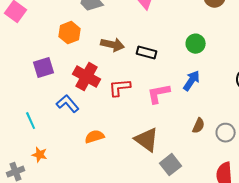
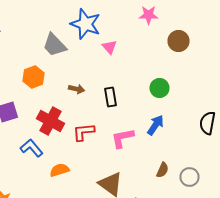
brown arrow: (113, 45) -> (76, 89), size x0.7
black rectangle: (147, 53) -> (110, 97), turned 66
orange semicircle: (95, 137) -> (60, 170), moved

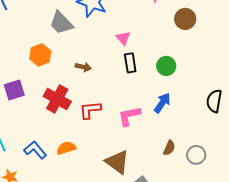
pink triangle: (110, 47) -> (123, 38), moved
black rectangle: (110, 97) -> (130, 63), moved
blue L-shape: (32, 148) -> (35, 150), moved

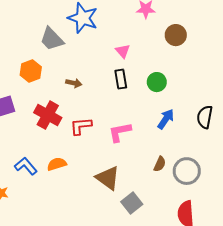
pink triangle: (123, 38) -> (123, 51), moved
blue arrow: (162, 103) -> (166, 119), moved
gray circle: (196, 155) -> (187, 171), size x1.4

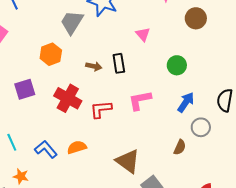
gray trapezoid: (52, 39) -> (72, 22), turned 76
black rectangle: (121, 79) -> (119, 63), moved
pink L-shape: (120, 132) -> (140, 100), moved
gray circle: (187, 171) -> (201, 127), moved, size x0.7

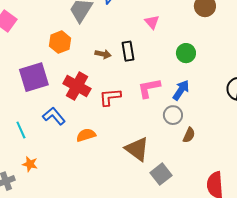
purple square: (25, 89) -> (34, 77), size x1.4
blue arrow: (186, 102) -> (181, 90), moved
gray circle: (201, 127) -> (173, 115), moved
blue L-shape: (46, 149) -> (54, 116), moved

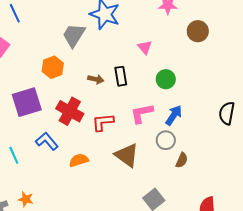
green circle: (186, 53) -> (166, 79), moved
brown triangle: (137, 149) -> (127, 155), moved
orange star: (30, 164) -> (26, 199), moved

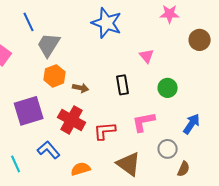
blue line: (15, 13) -> (29, 22), moved
gray trapezoid: (74, 35) -> (49, 45), moved
brown arrow: (96, 79) -> (81, 88), moved
blue arrow: (174, 115) -> (192, 124), moved

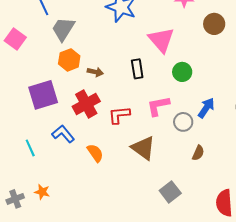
pink triangle: (147, 56) -> (161, 40), size x1.8
red cross: (72, 120) -> (86, 104), turned 32
gray circle: (168, 149) -> (183, 122), moved
orange semicircle: (81, 169) -> (95, 153), turned 72

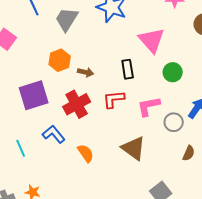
gray trapezoid: (63, 29) -> (67, 19), moved
red L-shape: (119, 115) -> (114, 99), moved

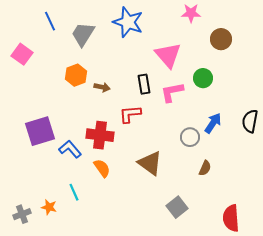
green circle: (173, 72) -> (203, 78), moved
purple square: (34, 95) -> (40, 131), moved
red cross: (77, 104) -> (100, 135), moved, turned 36
pink L-shape: (149, 106) -> (172, 92), moved
cyan line: (21, 148) -> (74, 192), moved

